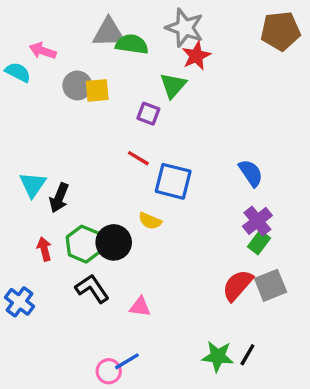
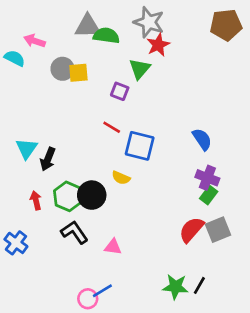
purple cross: (257, 221) -> (207, 178), turned -30

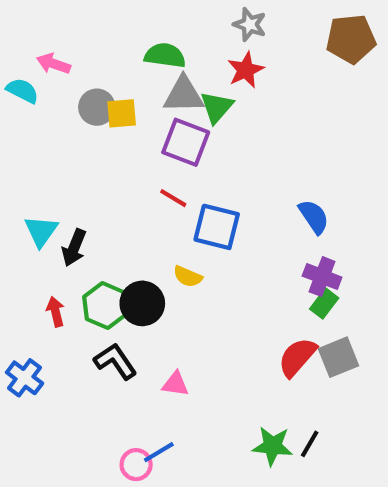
gray star: (149, 22) -> (250, 24), moved, size x0.7
gray triangle: (88, 26) -> (184, 95), moved
purple square: (120, 91) -> (186, 142), size x1.6

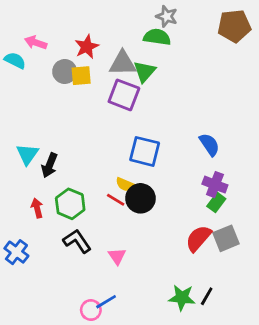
green semicircle: (165, 55) -> (157, 37), moved
red star: (246, 70) -> (87, 47), moved
red line: (173, 198) -> (116, 200), moved
black circle: (142, 303) -> (140, 198), moved
pink triangle: (175, 384) -> (117, 256), turned 48

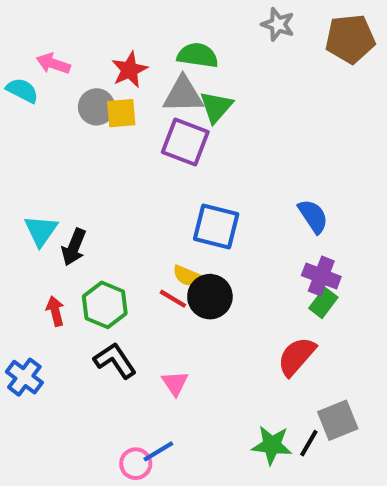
gray star: (167, 16) -> (278, 24), moved
green semicircle: (157, 37) -> (198, 55), moved
gray square: (226, 238) -> (338, 420), moved

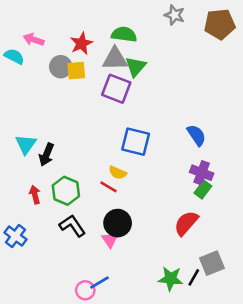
black circle: (210, 297) -> (118, 223), moved

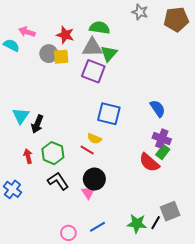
red star: (81, 43) -> (65, 35), turned -30
red semicircle: (186, 223) -> (149, 162), moved, turned -90
blue line: (99, 283) -> (97, 227), moved

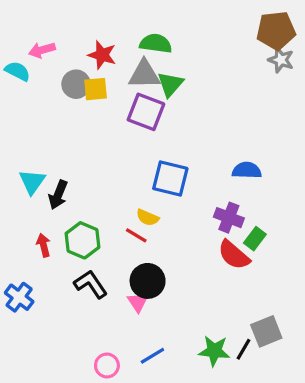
gray star: (140, 12) -> (281, 60), moved
pink arrow: (27, 32) -> (42, 50), turned -35
blue semicircle: (158, 109) -> (247, 170), turned -54
purple cross: (162, 139) -> (229, 218), moved

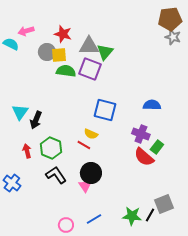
green semicircle: (156, 44) -> (66, 71), moved

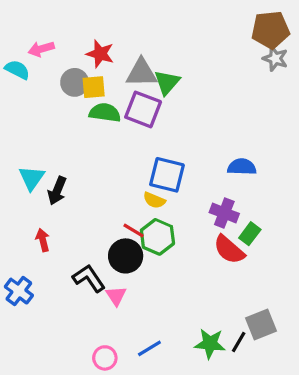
yellow semicircle: (91, 134) -> (154, 200), moved
green hexagon: (51, 148) -> (157, 237), moved
black circle: (91, 173) -> (126, 256), moved
pink triangle: (85, 186) -> (116, 296), moved

